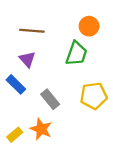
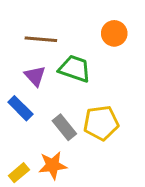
green trapezoid: (76, 54) -> (75, 69), moved, turned -90
yellow pentagon: (94, 96) -> (101, 123), moved
orange star: (41, 129) -> (53, 165), turned -30

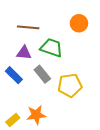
purple triangle: (35, 76) -> (24, 53), turned -42
gray rectangle: (64, 127) -> (42, 74), moved

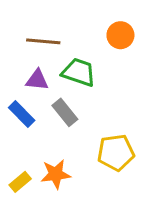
yellow pentagon: (70, 85) -> (116, 153), moved

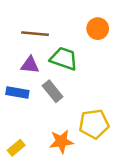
blue rectangle: (22, 114) -> (17, 93), turned -35
orange star: (56, 174) -> (61, 141), moved

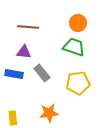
green trapezoid: (64, 59) -> (74, 47), moved
yellow pentagon: (94, 124) -> (78, 83), moved
yellow rectangle: (16, 148) -> (13, 118), turned -56

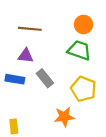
yellow pentagon: (78, 83) -> (84, 89), turned 30
orange star: (49, 113) -> (64, 117), moved

